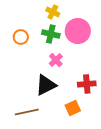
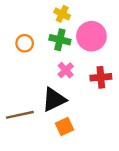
red cross: (87, 84) -> (101, 77), moved
orange square: (73, 108) -> (65, 127), moved
brown line: (27, 112) -> (20, 115), moved

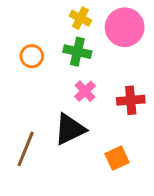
pink circle: (91, 36) -> (125, 27), moved
brown line: (20, 115) -> (26, 149), turned -56
orange square: (65, 127) -> (117, 158), moved

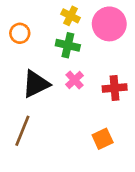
orange circle: (32, 56) -> (20, 33), moved
black triangle: (70, 129) -> (36, 84), moved

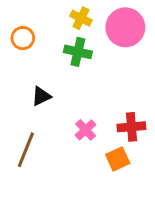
pink cross: (75, 80) -> (86, 130), moved
black triangle: (36, 84) -> (41, 96), size x0.6
red cross: (115, 88) -> (131, 127), moved

